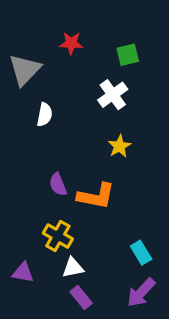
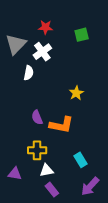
white cross: (113, 95) -> (42, 52), moved
yellow cross: (58, 236) -> (37, 150), turned -30
cyan rectangle: (141, 253) -> (81, 160), moved

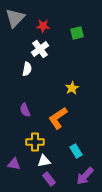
gray triangle: (16, 44) -> (15, 18), moved
purple semicircle: (37, 117) -> (25, 110), moved
orange L-shape: (61, 125) -> (58, 118), turned 135

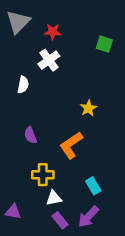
green square: (77, 33) -> (104, 44), moved, turned 32
white semicircle: (27, 69) -> (23, 85), moved
purple triangle: (14, 164) -> (13, 212), moved
purple arrow: (85, 176) -> (88, 217), moved

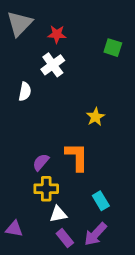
purple semicircle: (30, 135) -> (41, 162), moved, turned 63
orange L-shape: (71, 145) -> (77, 157), turned 124

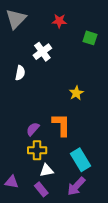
red star: (57, 34) -> (59, 21), moved
cyan rectangle: (101, 201) -> (80, 160), size x1.5
purple rectangle: (65, 238) -> (41, 189), moved

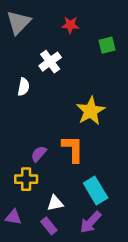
green square: (90, 38) -> (107, 45), turned -32
yellow star: (76, 93) -> (91, 111), size x1.6
yellow cross: (37, 150) -> (26, 179), moved

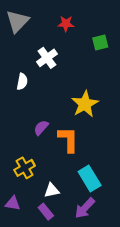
purple semicircle: (39, 154) -> (41, 128), moved
yellow cross: (26, 179) -> (25, 168), turned -30

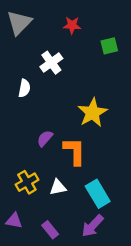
white triangle: (52, 190) -> (58, 187), moved

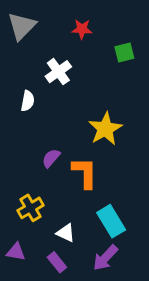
white triangle: (58, 187) -> (66, 233), moved, turned 36

